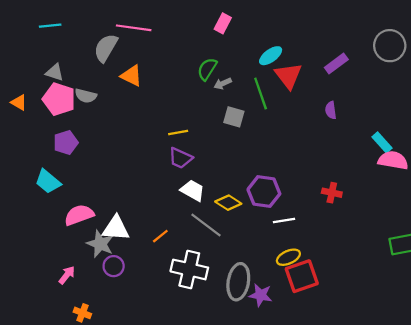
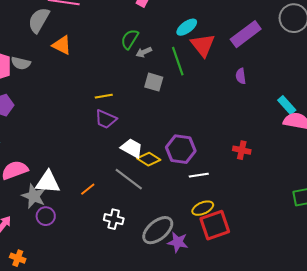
purple rectangle: (336, 63) -> (246, 34), size x1.4
white trapezoid: (193, 190) -> (132, 148), moved
white cross: (189, 269) -> (114, 219), size x0.6
gray ellipse: (238, 282) -> (158, 230), turned 40

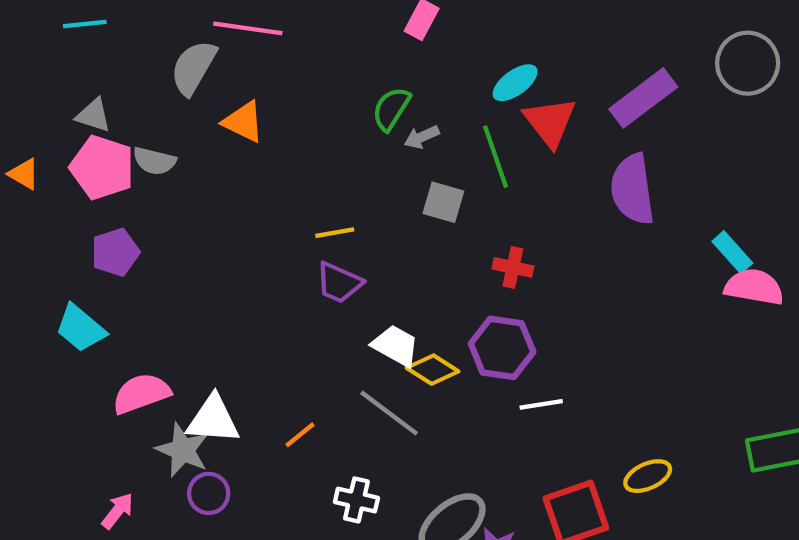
purple semicircle: (241, 76) -> (632, 189), size x2.0
red cross: (242, 150) -> (513, 267), moved
yellow ellipse: (203, 208) -> (648, 476), moved

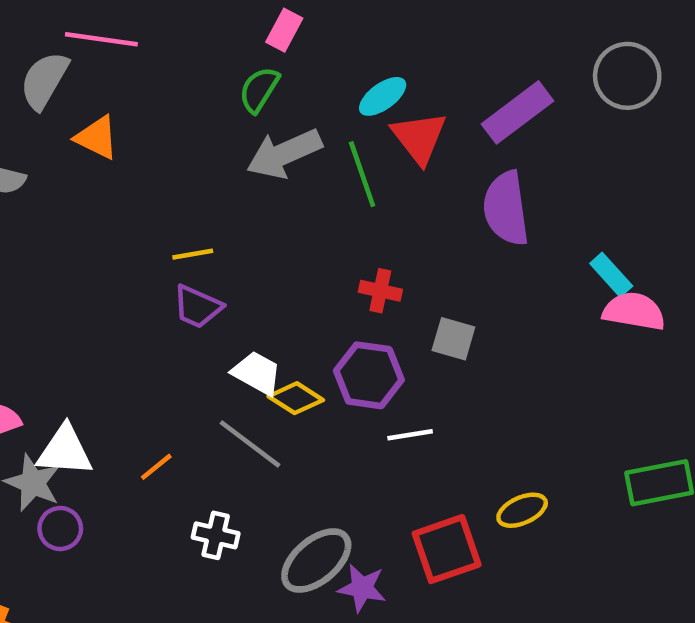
green semicircle: (391, 109) -> (259, 90), moved
gray arrow: (422, 137) -> (284, 154), size x2.0
gray square: (443, 202) -> (453, 339), moved

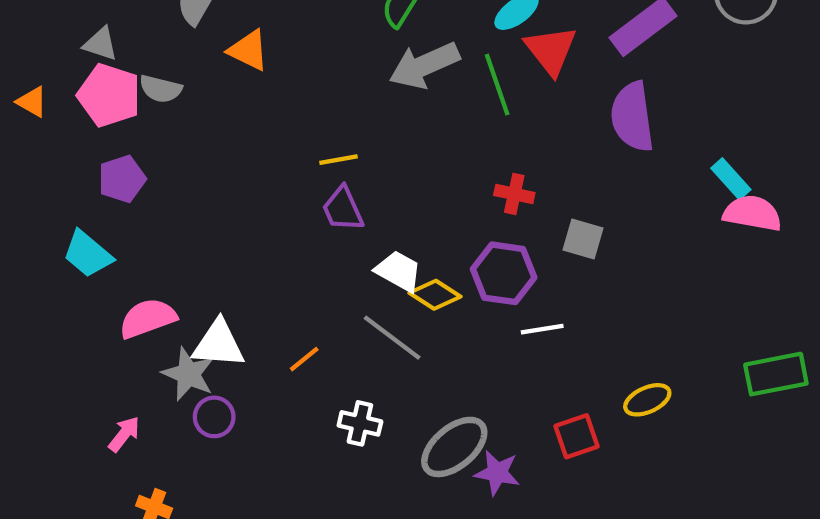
purple trapezoid: (197, 307) -> (343, 209), turned 42
red square: (447, 549) -> (577, 436), size x0.7

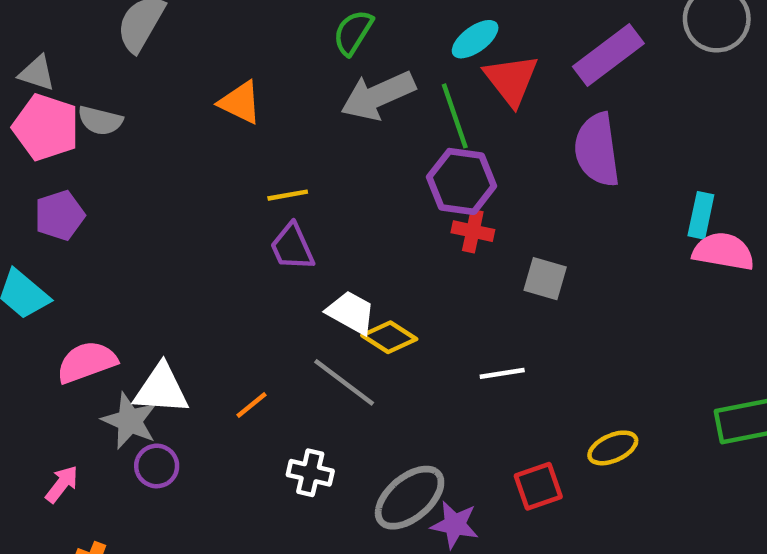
orange triangle: (248, 50) -> (240, 102), moved
cyan rectangle: (731, 179) -> (701, 215), turned 54
purple hexagon: (504, 273) -> (462, 181), moved

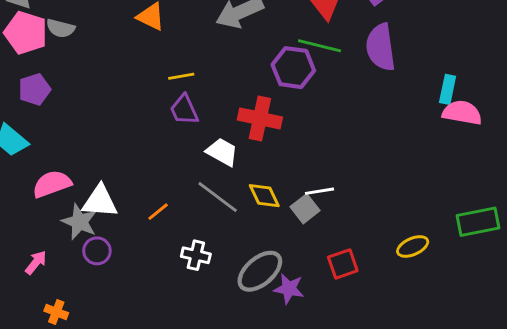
green line: (455, 116) -> (320, 46), moved, turned -57
red cross: (473, 231) -> (260, 118), moved, size x1.6
gray square: (545, 279) -> (305, 209), moved, turned 36
yellow diamond: (389, 337) -> (264, 196), moved, turned 32
yellow ellipse: (613, 448) -> (413, 246), moved

